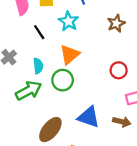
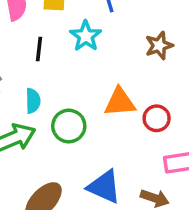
black line: (39, 32) -> (39, 49), turned 35
orange triangle: (70, 55) -> (120, 102), moved, turned 30

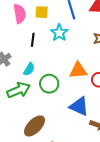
cyan semicircle: (33, 101) -> (29, 69), turned 32
blue triangle: (104, 187) -> (79, 106), moved

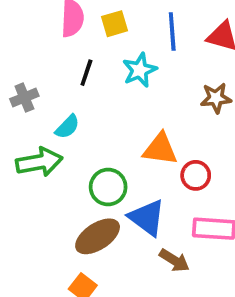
yellow square: (42, 12) -> (115, 24), turned -32
green circle: (49, 84) -> (108, 187), moved
brown ellipse: (34, 126) -> (98, 236), moved

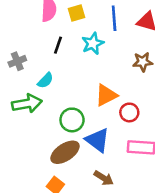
orange triangle: (160, 149) -> (106, 95), turned -35
brown arrow: (174, 260) -> (104, 178), moved

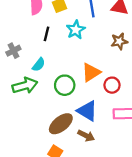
green circle: (72, 120) -> (65, 85), moved
brown arrow: (104, 178) -> (86, 136), moved

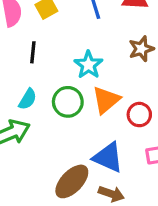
cyan star: (76, 30) -> (88, 65), moved
green circle: (65, 85) -> (68, 102), moved

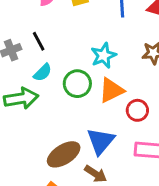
black line: (33, 52) -> (39, 41), moved, turned -48
blue triangle: (108, 157) -> (101, 141), turned 32

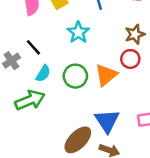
cyan star: (104, 56) -> (78, 32), moved
red circle: (137, 110) -> (130, 59), moved

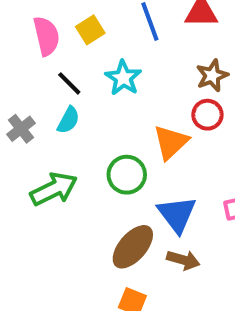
black line: (33, 47) -> (69, 83), moved
cyan semicircle: (43, 73) -> (68, 120), moved
green circle: (75, 76) -> (127, 175), moved

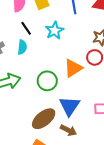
cyan semicircle: (68, 120) -> (22, 47), turned -32

